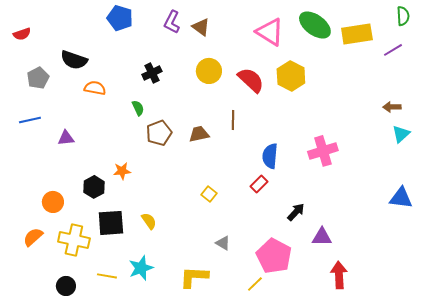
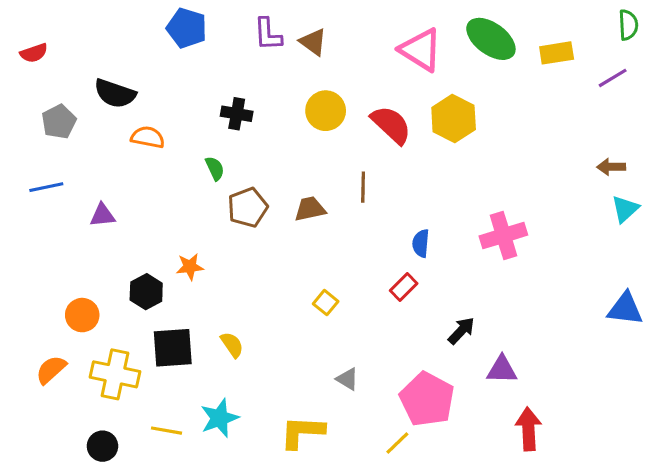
purple L-shape: (172, 22) -> (268, 34), turned -30
yellow rectangle: (357, 34) -> (557, 53), size x0.7
black cross: (152, 73) -> (237, 114), turned 36
blue semicircle: (270, 156) -> (421, 243), size x0.7

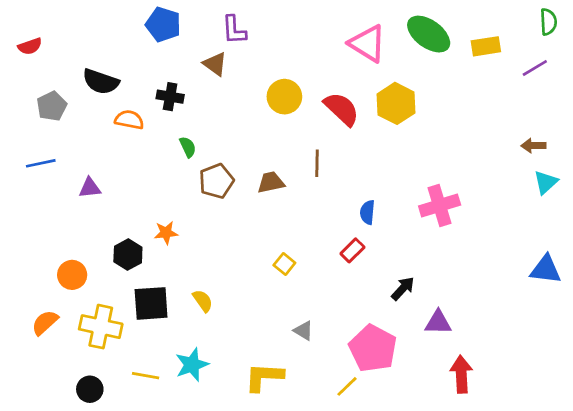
brown triangle: (313, 42) -> (215, 64), moved
black cross: (237, 114) -> (170, 97), moved

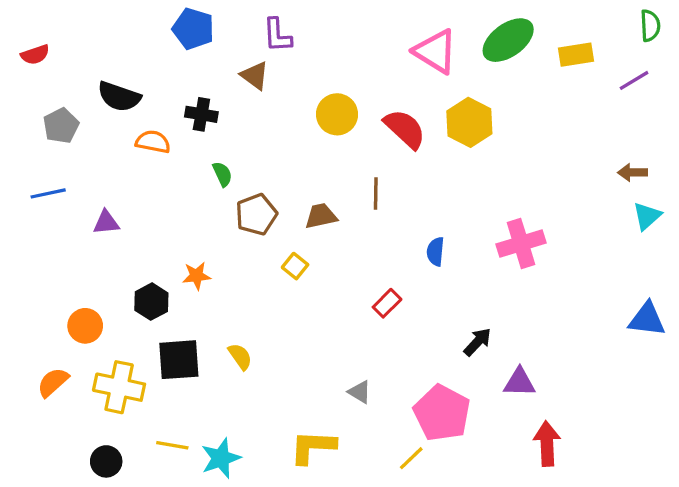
green ellipse: (429, 34) -> (508, 40), turned -72
red rectangle: (352, 250) -> (387, 303), moved
yellow square: (284, 264) -> (295, 266), moved
cyan star: (192, 365) -> (221, 458), moved

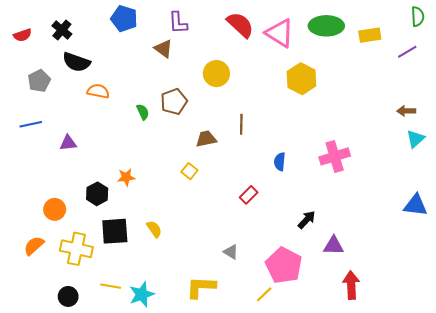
green ellipse: (508, 40) -> (326, 26), turned 36
black cross: (201, 114) -> (62, 30), moved, turned 30
red semicircle: (405, 129) -> (240, 25), moved
brown pentagon: (256, 214) -> (174, 102), moved

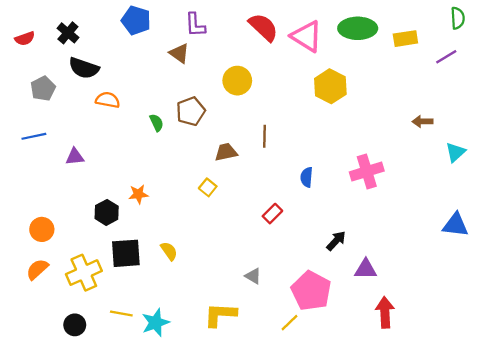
brown arrow: (406, 111) -> (422, 121), moved
orange circle: (55, 209) -> (42, 229), moved
yellow cross: (76, 249) -> (84, 273), turned -36

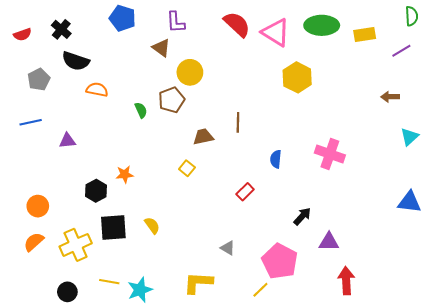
yellow circle: (237, 81) -> (190, 72), moved
brown arrow: (422, 121) -> (390, 97), moved
pink cross: (367, 171) -> (330, 154), turned 36

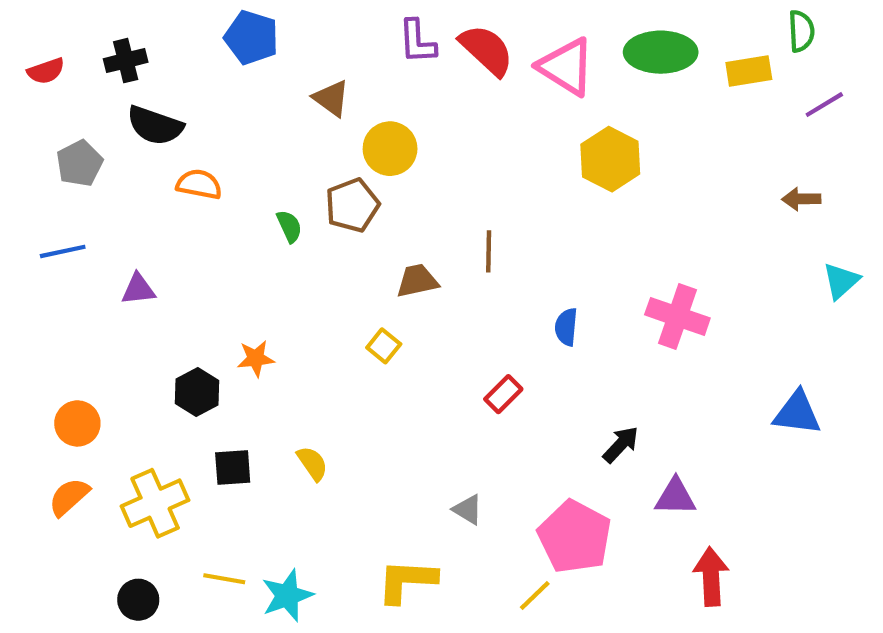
green semicircle: (412, 16) -> (801, 31), moved
purple L-shape: (176, 22) -> (417, 42), moved
black cross: (61, 29) -> (126, 61), turned 36
blue triangle: (409, 202) -> (797, 413), moved
black square: (113, 228) -> (233, 468), size x0.7

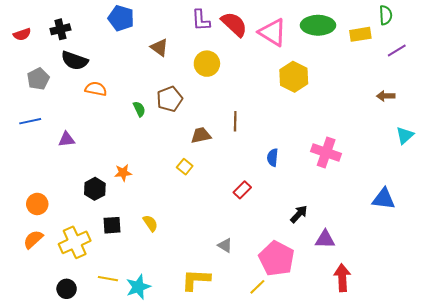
yellow circle: (390, 149) -> (207, 64), moved

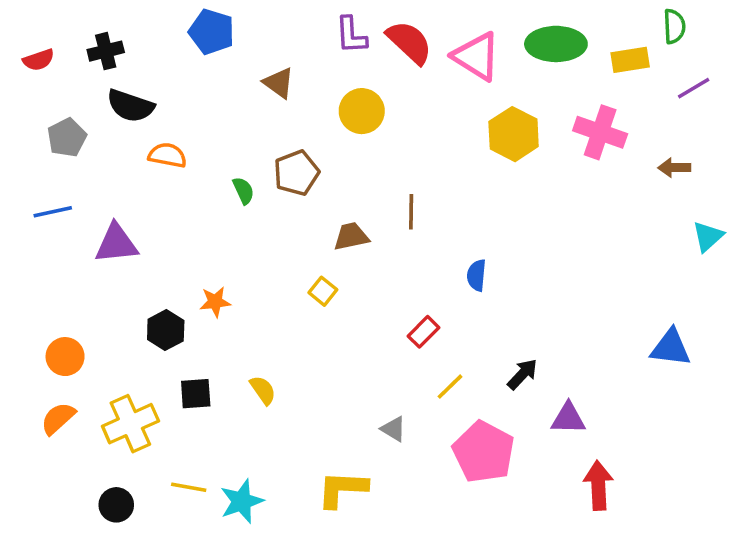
purple triangle: (67, 139) -> (116, 244), size x1.5
pink cross: (326, 152) -> (600, 132), moved
yellow line: (257, 287) -> (450, 387), moved

